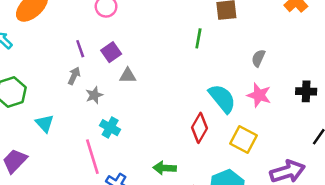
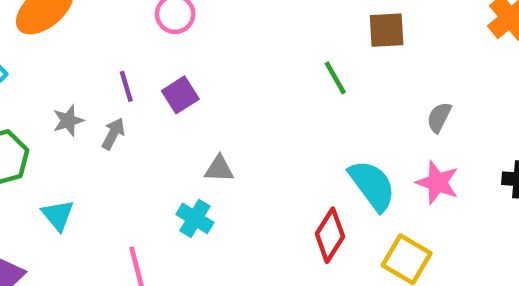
green line: (198, 38) -> (335, 78), turned -42
gray triangle: (128, 75) -> (219, 169), moved
gray star: (94, 95) -> (68, 121), moved
cyan cross: (110, 128) -> (195, 218), moved

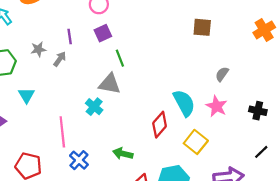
green line: (335, 78) -> (120, 58), moved
purple square: (180, 95) -> (103, 33), moved
gray triangle: (219, 169) -> (110, 84), size x1.5

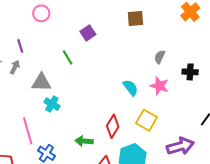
purple square: (103, 33) -> (88, 33), moved
gray triangle: (110, 84) -> (41, 82), moved
cyan semicircle: (184, 103) -> (131, 88), size x0.7
black cross: (258, 111) -> (190, 72), moved
red diamond: (160, 125) -> (113, 126), moved

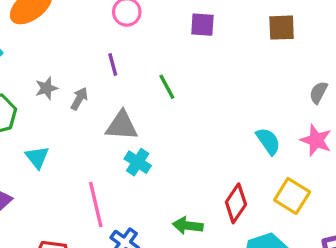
purple square: (88, 33) -> (202, 25), moved, turned 35
purple line: (20, 46) -> (113, 64), moved

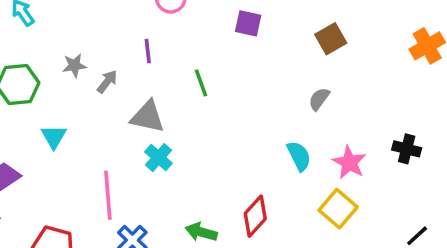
brown square: (282, 28) -> (331, 39), turned -36
gray semicircle: (318, 92) -> (319, 99), moved
yellow square: (292, 196) -> (338, 209), moved

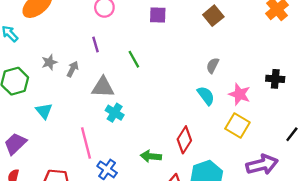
gray semicircle: (319, 99) -> (213, 65), moved

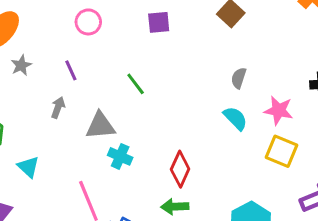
purple line: (96, 45) -> (71, 70), moved
gray star: (49, 62) -> (21, 65), moved
red diamond: (184, 140) -> (180, 169), moved

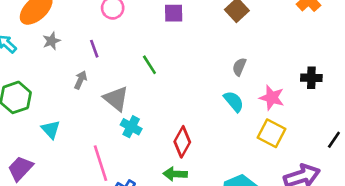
gray triangle: (100, 126) -> (116, 99), turned 40

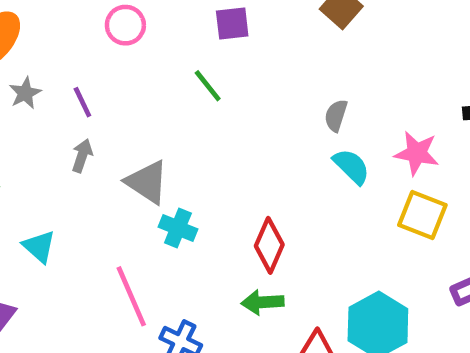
purple line: (94, 49) -> (82, 102), moved
green line: (149, 65) -> (208, 86), moved
gray semicircle: (239, 67) -> (336, 116), moved

